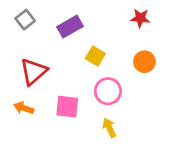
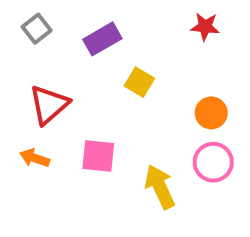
orange circle: (144, 62) -> (211, 113), moved
pink circle: (108, 91) -> (213, 162), moved
yellow arrow: (109, 128) -> (160, 187), size x1.5

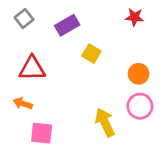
red triangle: (49, 105) -> (32, 68), turned 40
pink square: (98, 156) -> (42, 133), moved

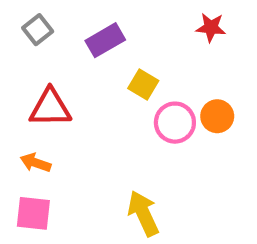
pink circle: (140, 106) -> (175, 123), moved
yellow arrow: (105, 122) -> (143, 213), moved
pink square: (42, 133) -> (33, 213), moved

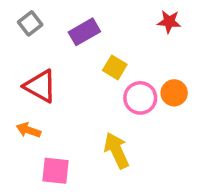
red triangle: (50, 108) -> (40, 86), turned 30
pink square: (33, 213) -> (56, 171), moved
yellow arrow: (143, 213) -> (117, 150), moved

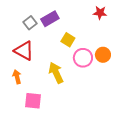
gray square: (30, 23) -> (30, 23), moved
orange arrow: (28, 130) -> (17, 77), turned 56
yellow arrow: (117, 150) -> (56, 73), moved

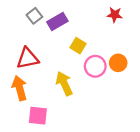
gray square: (30, 23) -> (34, 16), moved
red triangle: (24, 51) -> (28, 58), turned -40
orange arrow: (17, 77) -> (20, 88), size x1.5

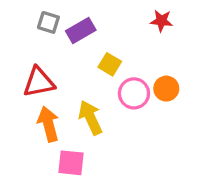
gray square: (34, 16) -> (48, 22), turned -35
orange arrow: (20, 88) -> (48, 124), moved
pink square: (38, 116) -> (71, 163), moved

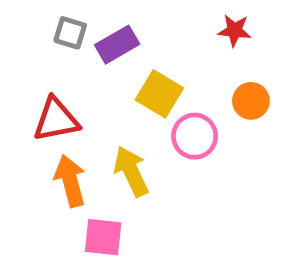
yellow square: (110, 64) -> (159, 94), size x1.4
orange circle: (166, 89) -> (251, 101), moved

